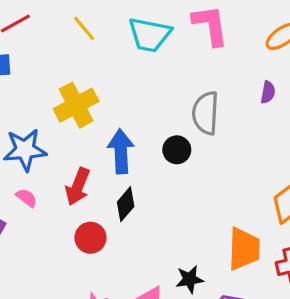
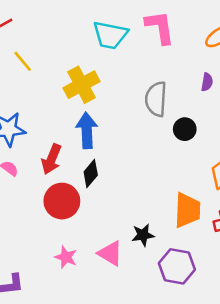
yellow line: (84, 28) -> (23, 61), moved
yellow cross: (76, 105) -> (81, 85), moved
black circle: (177, 150) -> (185, 129), moved
red circle: (90, 238) -> (62, 201), size x1.4

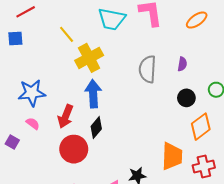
yellow line: (23, 61) -> (67, 34), moved
purple semicircle: (207, 82) -> (182, 64), moved
black circle: (185, 129) -> (186, 98), moved

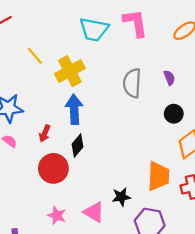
yellow line: (67, 34) -> (35, 56), moved
purple semicircle: (182, 64) -> (169, 78), turned -32
red arrow: (66, 116) -> (45, 133), size x0.7

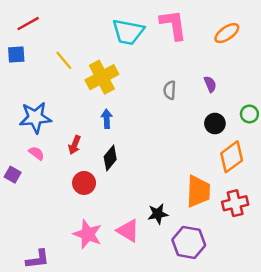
gray semicircle: (132, 83) -> (170, 90), size x0.6
blue arrow: (74, 109) -> (107, 119), size x0.6
red circle: (53, 168) -> (84, 183), size x0.7
pink star: (57, 215) -> (88, 234), size x1.4

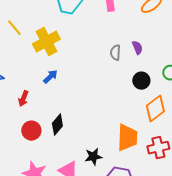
gray semicircle: (170, 90) -> (115, 53), moved
blue arrow: (107, 119) -> (50, 77), turned 49
black diamond: (110, 158) -> (57, 125), moved

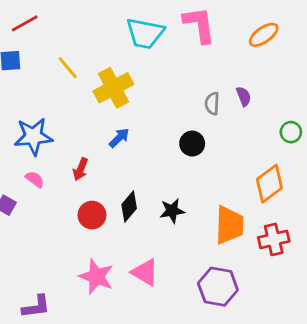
black circle: (141, 81) -> (192, 144), moved
black star: (93, 157) -> (172, 211), moved

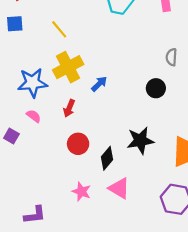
yellow cross: (113, 88) -> (68, 67), moved
black diamond: (129, 206) -> (107, 158), moved
black star: (172, 211) -> (140, 140), size x1.4
pink star: (96, 277) -> (81, 192), size x0.7

